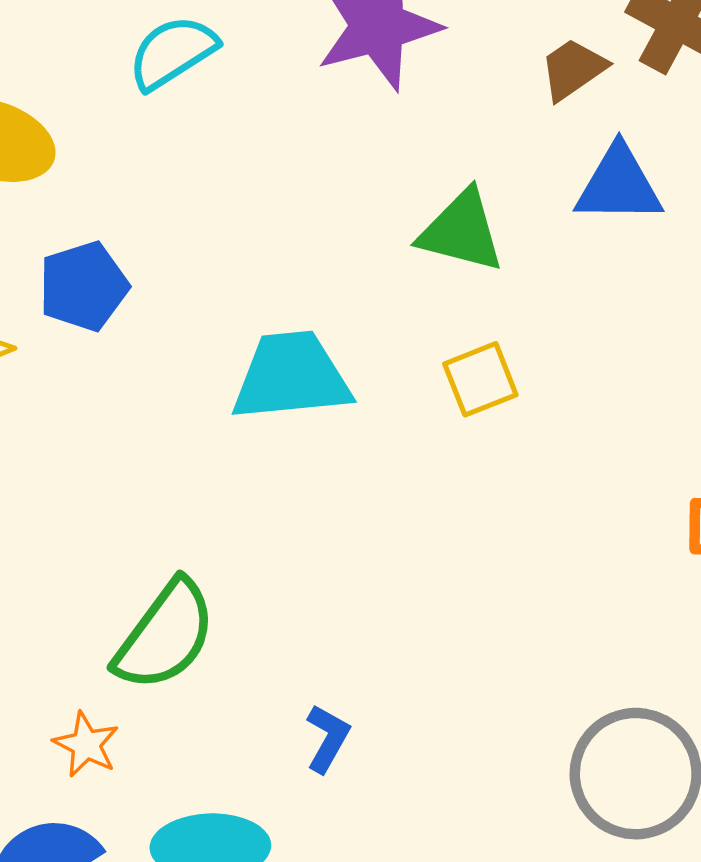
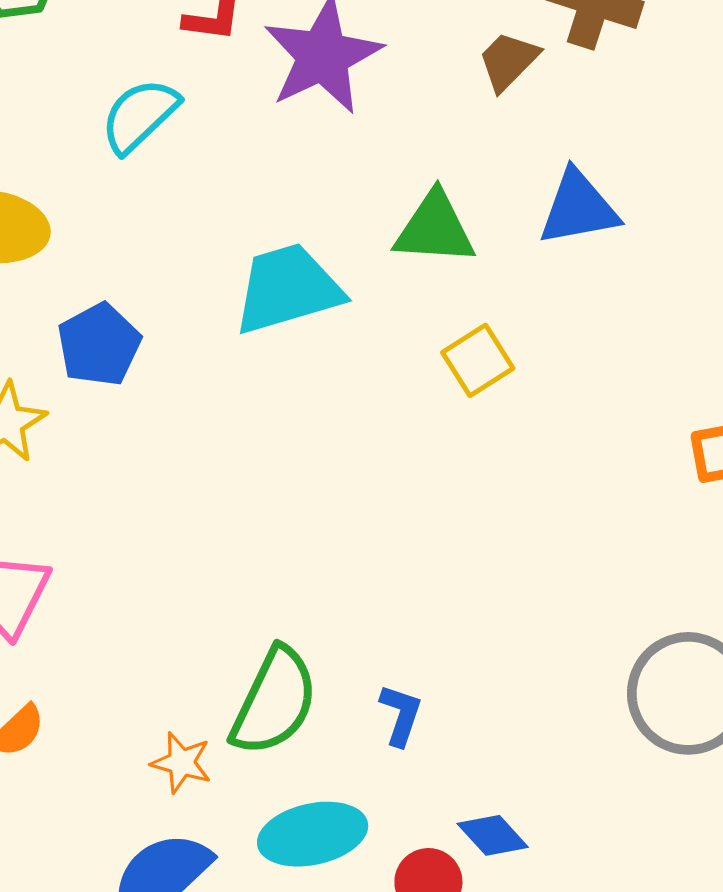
blue triangle: (619, 185) -> (578, 208), moved
cyan trapezoid: (291, 376) -> (288, 289), moved
green semicircle: (165, 635) -> (274, 701), moved

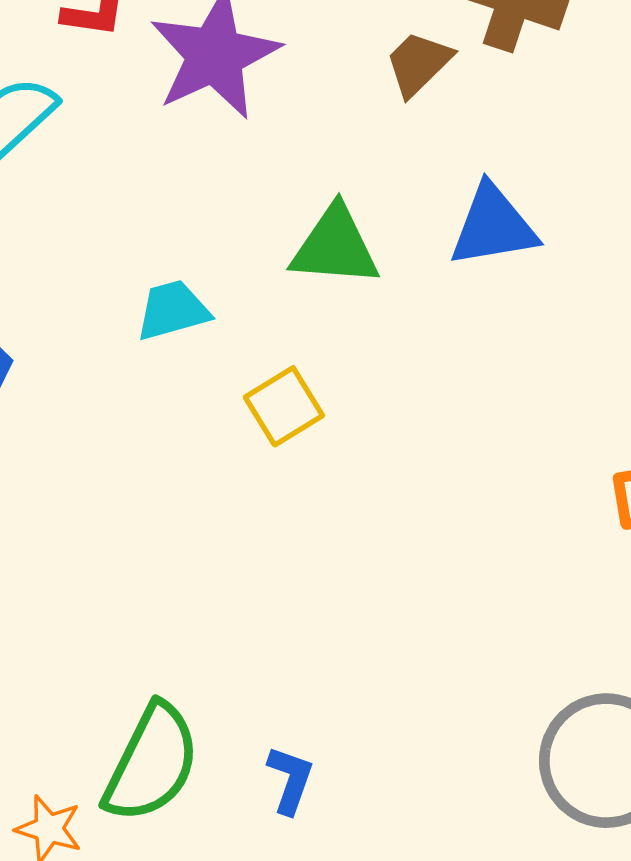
cyan trapezoid: (288, 289) -> (173, 310), size x0.6
yellow square: (478, 360) -> (284, 406), moved

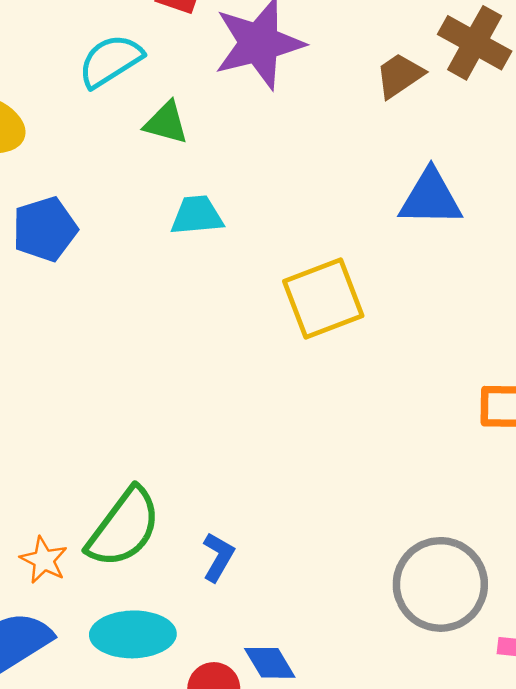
green triangle: (335, 246) -> (166, 123), moved, size x0.7
yellow square: (284, 406) -> (323, 299), moved, size x1.5

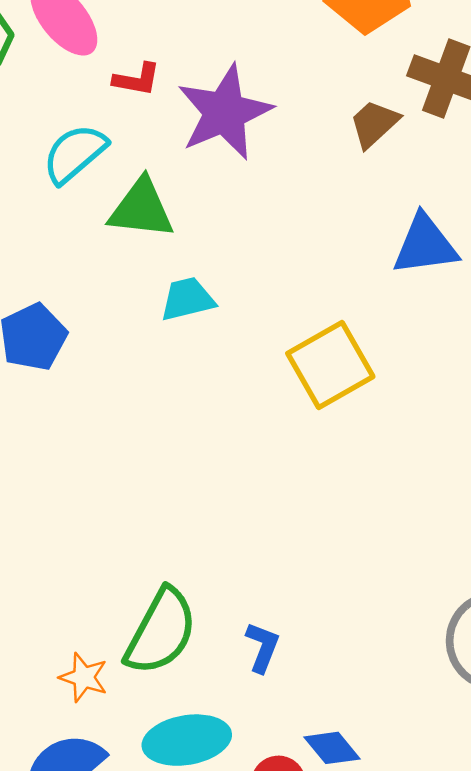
green triangle: (166, 123) -> (141, 209), size x1.4

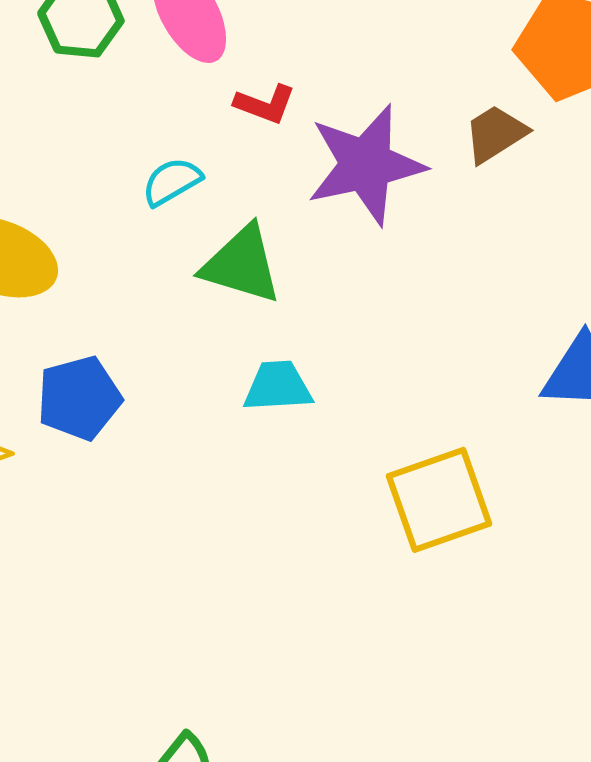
brown trapezoid: (374, 124) -> (495, 134), moved
cyan semicircle: (75, 154) -> (172, 182), size x0.7

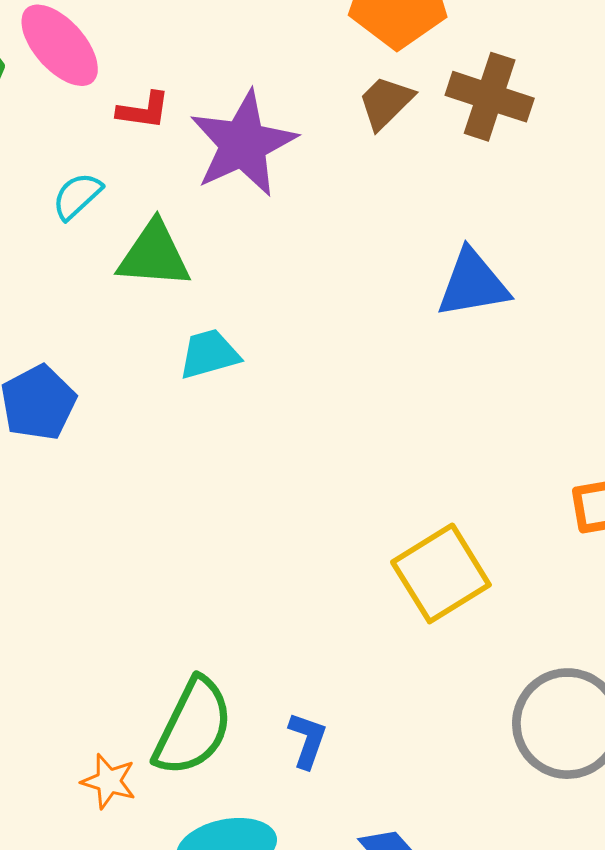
brown trapezoid: (495, 134) -> (386, 102), moved
yellow square: (439, 500) -> (441, 573), moved

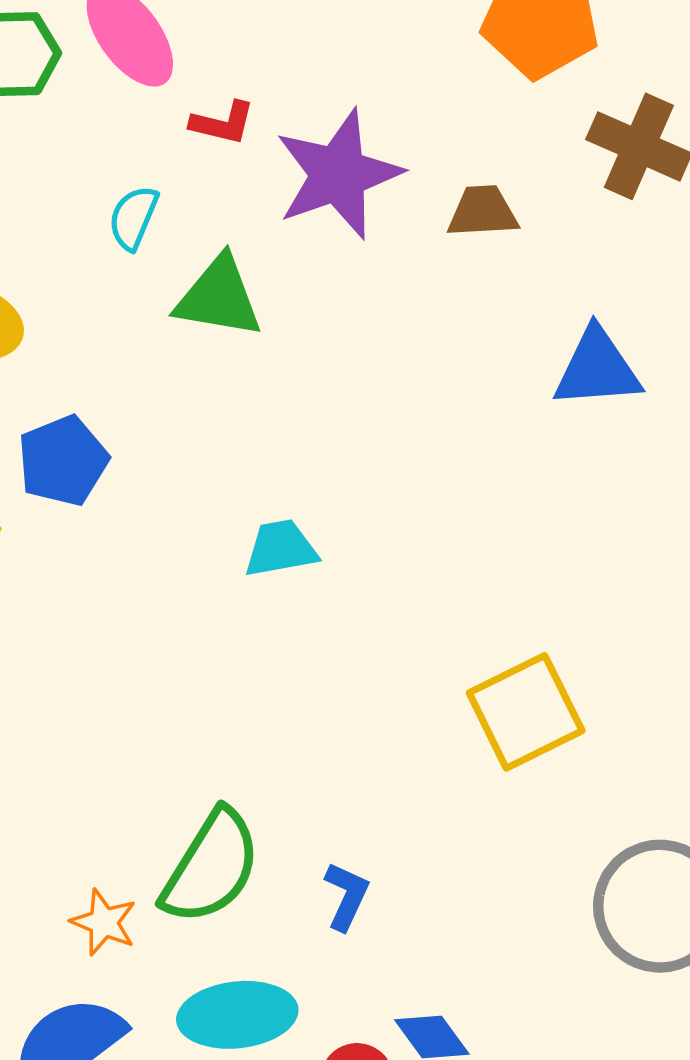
brown trapezoid: (386, 102) -> (483, 212), moved, turned 36
cyan semicircle: (77, 196) -> (133, 218), turned -30
cyan trapezoid: (209, 354) -> (281, 548), moved

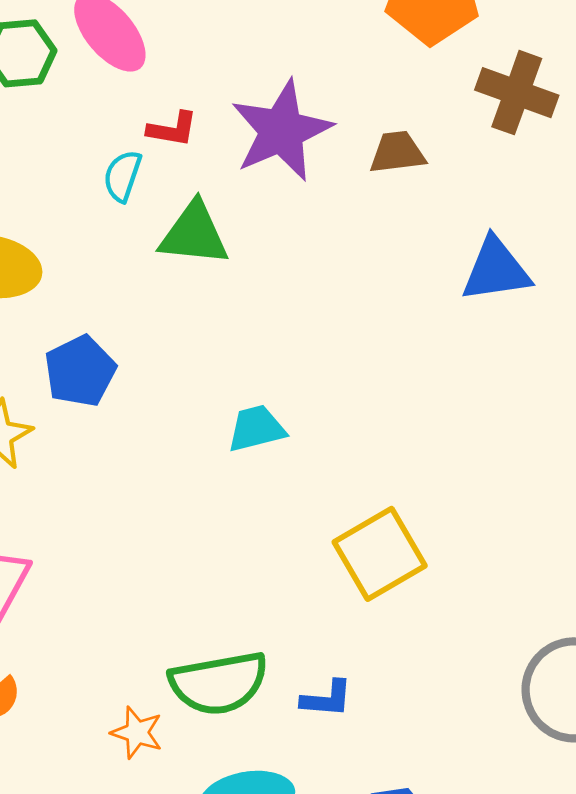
red L-shape: (223, 123) -> (172, 129), moved
yellow square: (526, 712) -> (380, 554), moved
green semicircle: (211, 867) -> (219, 683), turned 52
blue L-shape: (346, 896) -> (327, 699), turned 74

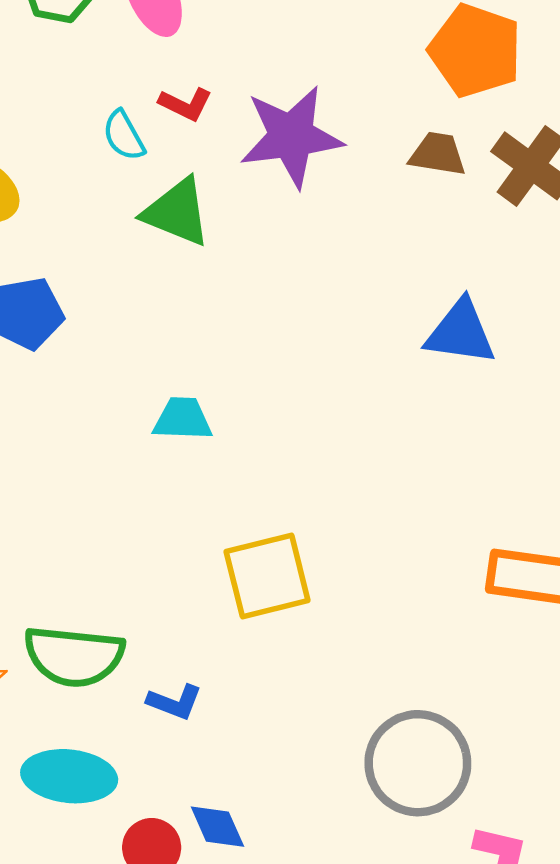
brown trapezoid: (397, 152) -> (438, 154), moved
cyan semicircle: (122, 176) -> (124, 136), turned -64

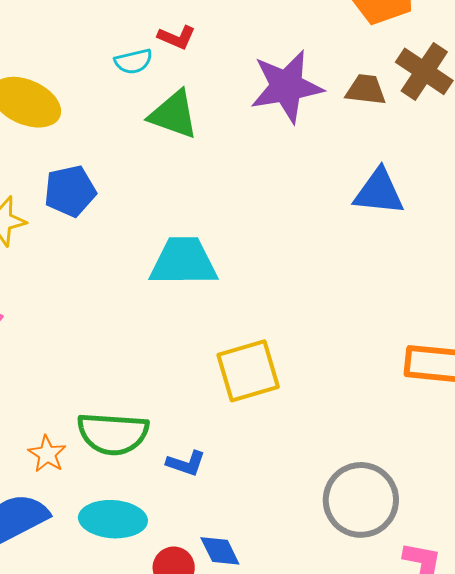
cyan semicircle: (124, 136) -> (133, 61), turned -72
purple star: (291, 136) -> (287, 86), moved
brown trapezoid: (438, 154) -> (366, 90), moved
cyan trapezoid: (183, 419) -> (183, 262), size x1.6

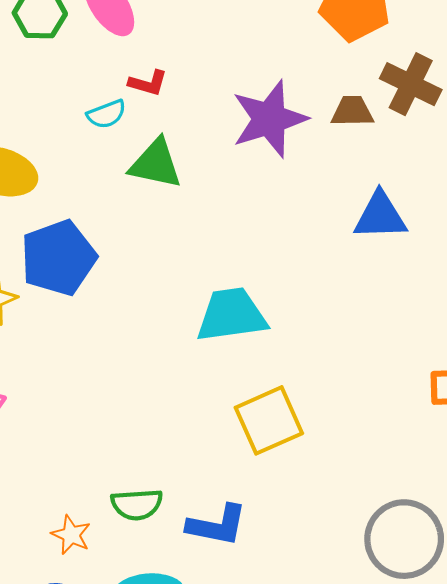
blue pentagon: (70, 191) -> (58, 258), size x1.4
cyan trapezoid: (183, 262) -> (232, 315), moved
green semicircle: (113, 434) -> (137, 504), size x0.7
blue L-shape: (186, 463) -> (217, 525), size x1.5

